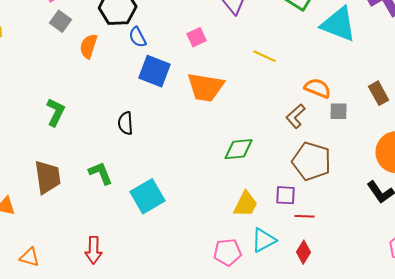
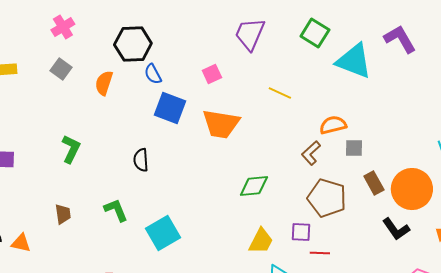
gray square: (61, 21) -> (61, 69), moved
orange semicircle: (318, 88) -> (333, 125), turned -36
brown rectangle: (379, 93) -> (374, 183), moved
brown trapezoid: (48, 177) -> (63, 214), size x0.6

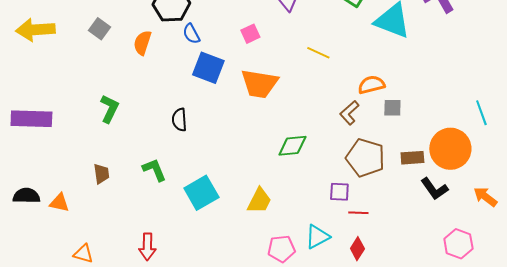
brown rectangle: (374, 183) -> (412, 158), moved, turned -65
yellow trapezoid: (261, 241) -> (259, 201), moved

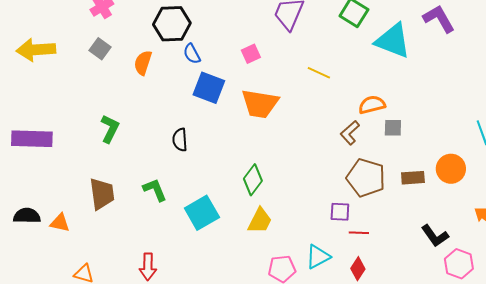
green diamond: (292, 146) -> (253, 180), moved, turned -48
orange circle: (450, 149) -> (451, 169), size x0.7
brown trapezoid: (101, 174) -> (102, 194), size x1.6
black L-shape: (434, 189) -> (435, 236), moved

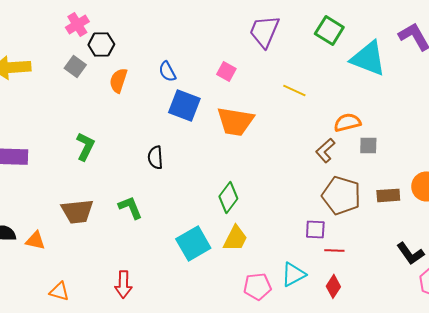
black hexagon: (172, 24) -> (101, 44), moved, size x0.7
pink square: (251, 54) -> (226, 71), turned -36
brown trapezoid: (102, 194) -> (77, 211), turned 92
cyan square: (202, 213) -> (193, 243), moved

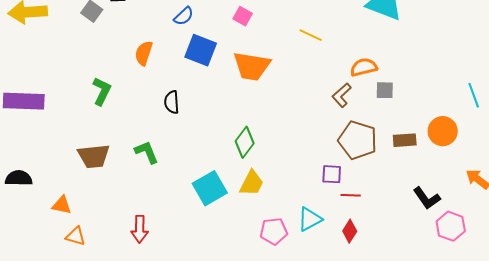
blue semicircle: (167, 71) -> (184, 16), turned -105
orange semicircle: (118, 80) -> (144, 53), moved
orange triangle: (35, 240) -> (62, 205), moved

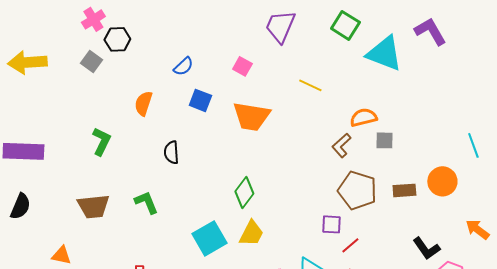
blue square: (201, 50) -> (200, 100), size x0.7
black semicircle: (19, 178) -> (20, 206), moved, turned 112
red line: (351, 195) -> (350, 245), turned -42

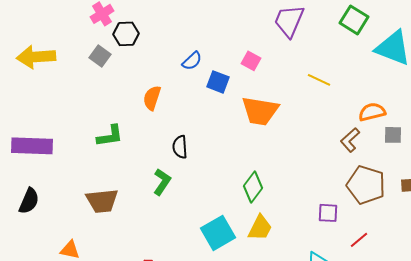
blue square: (200, 100) -> (218, 82), moved
green L-shape: (101, 141) -> (110, 136), turned 56
green L-shape: (146, 202) -> (162, 182), moved, turned 56
purple square: (331, 224) -> (328, 213), moved

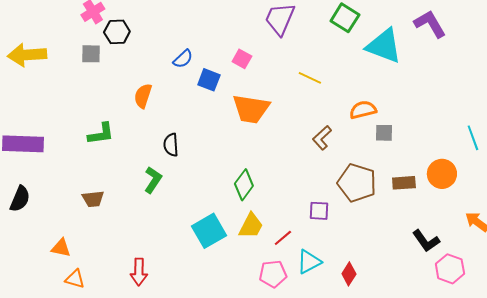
gray square: (100, 56) -> (91, 54), turned -35
brown L-shape: (350, 140) -> (322, 138), moved
brown trapezoid: (102, 201) -> (93, 199), size x0.7
red line: (359, 240) -> (283, 238), moved

